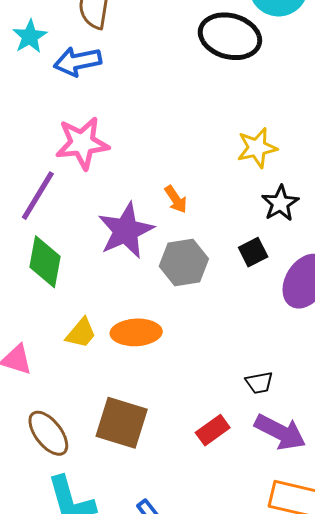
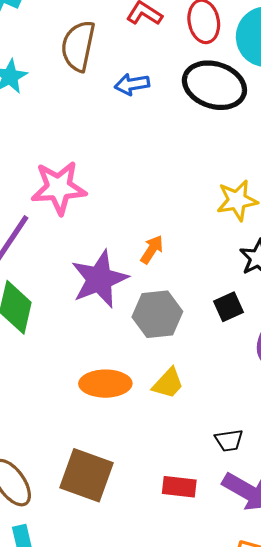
blue arrow: (78, 62) -> (132, 84), moved, size x0.7
orange arrow: (176, 199) -> (152, 249), turned -116
yellow trapezoid: (81, 333) -> (168, 383), moved
red rectangle: (213, 430) -> (179, 487), turned 40

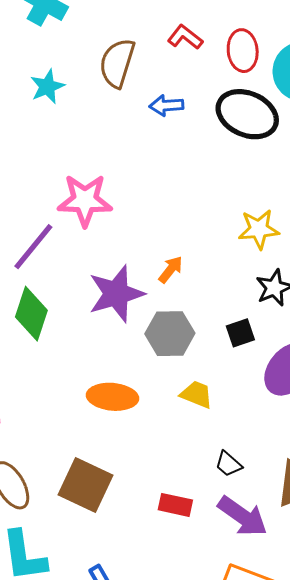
yellow trapezoid: (168, 383) -> (197, 394), moved, turned -116
black trapezoid: (229, 440) -> (228, 464), turned 44

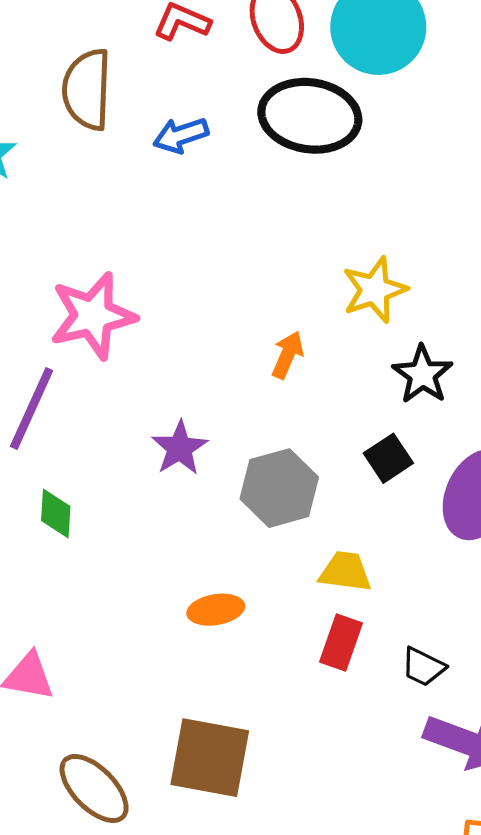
orange arrow: (171, 269) -> (288, 355), moved
purple star: (116, 294) -> (180, 448), size x0.6
green diamond: (31, 314) -> (56, 514), size x0.6
orange ellipse: (112, 397) -> (216, 610), size x0.7
red rectangle: (175, 505) -> (341, 642), moved, turned -68

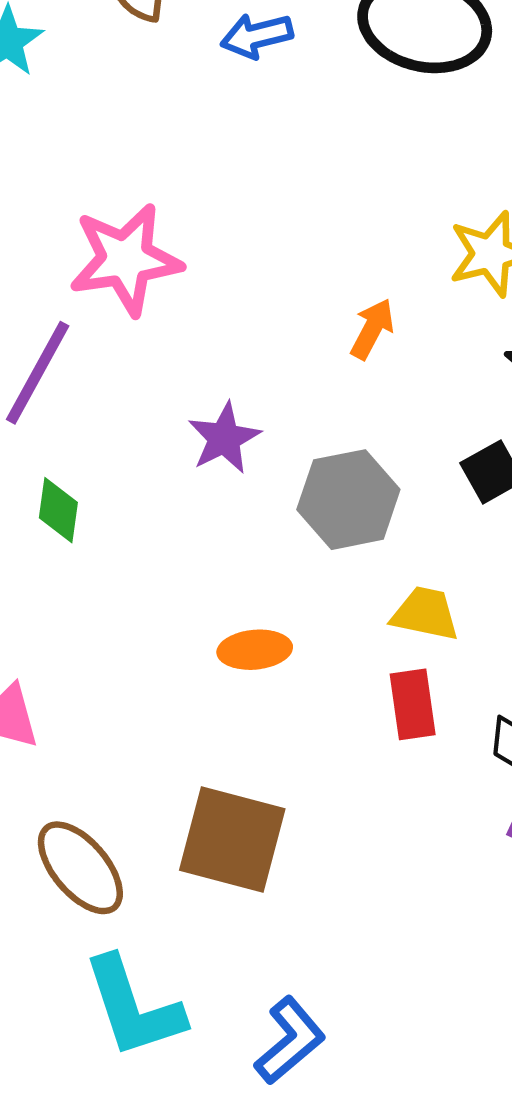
red rectangle: (341, 642) -> (413, 704), turned -32

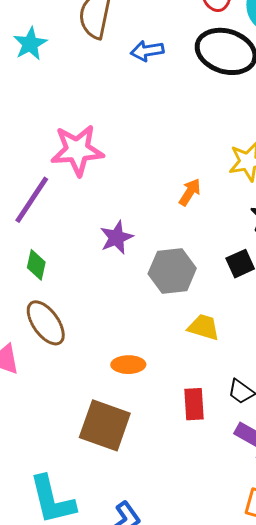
orange ellipse: (255, 650) -> (128, 365), moved
red rectangle: (413, 704) -> (194, 404), moved
brown ellipse: (80, 868) -> (46, 323), moved

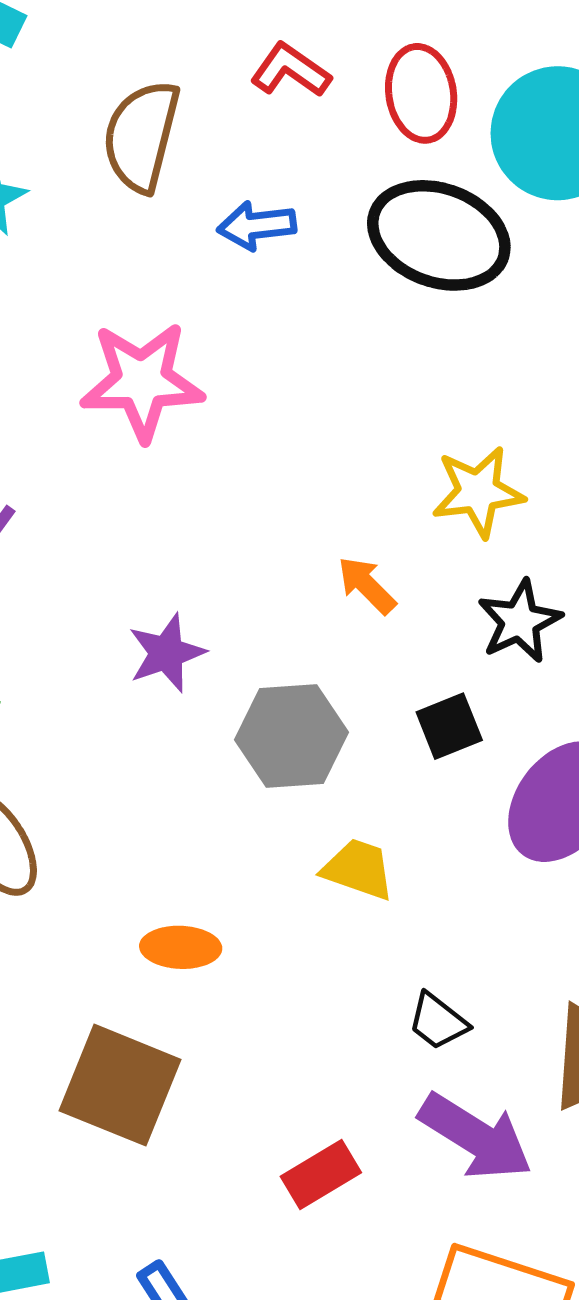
pink star: (77, 150) -> (142, 381), moved
orange arrow: (190, 192) -> (367, 585), moved, turned -80
red rectangle: (194, 404) -> (321, 1175), moved, turned 60

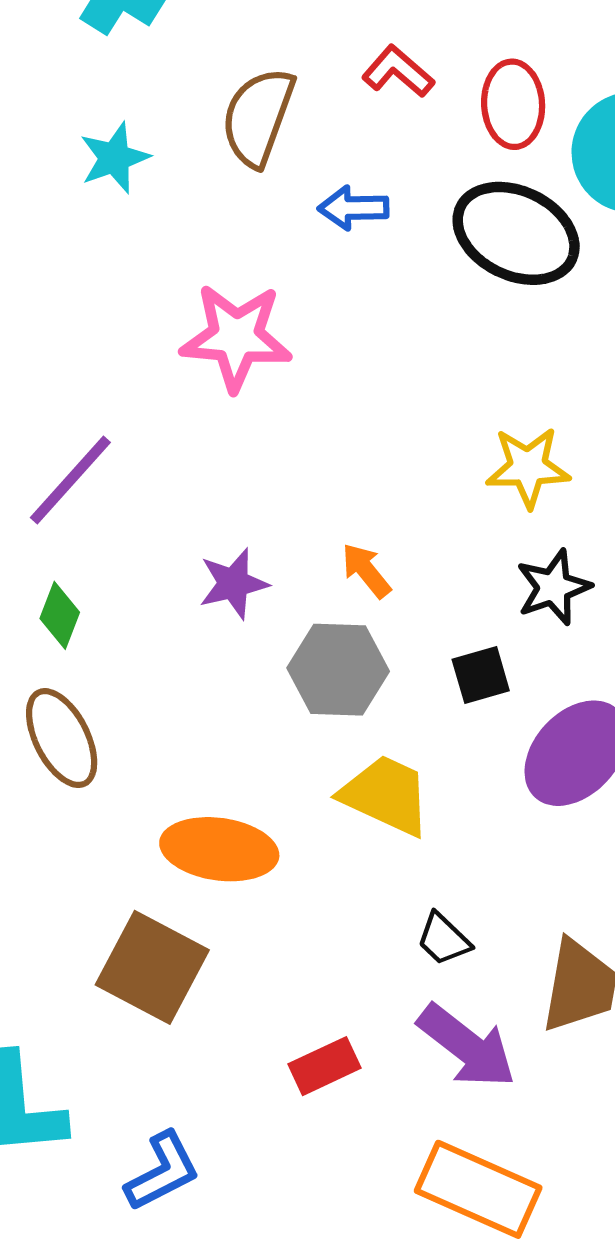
orange arrow: (367, 585) -> (366, 571), moved
yellow trapezoid: (358, 869) -> (386, 795), size x1.4
orange ellipse: (181, 947) -> (219, 849), size x1.6

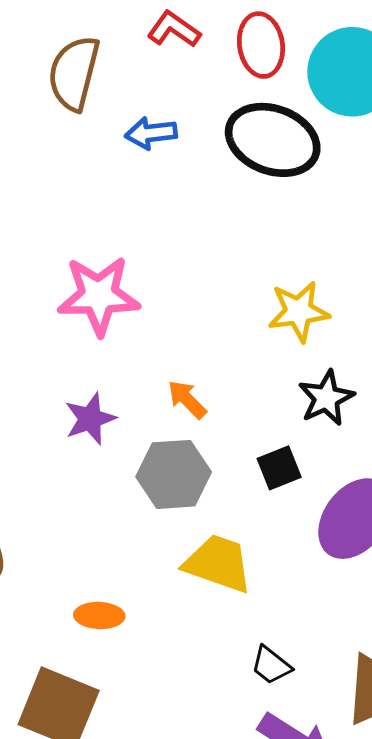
pink star: (236, 337) -> (99, 296), moved
orange ellipse: (219, 849) -> (99, 616), size x0.6

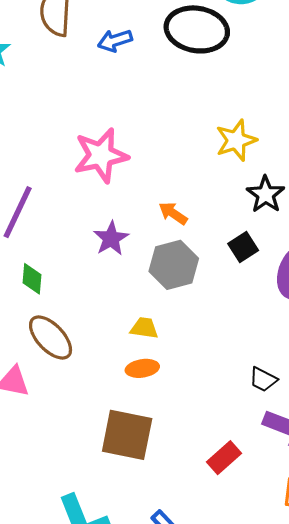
yellow trapezoid: (218, 563) -> (144, 328), moved, size x0.6

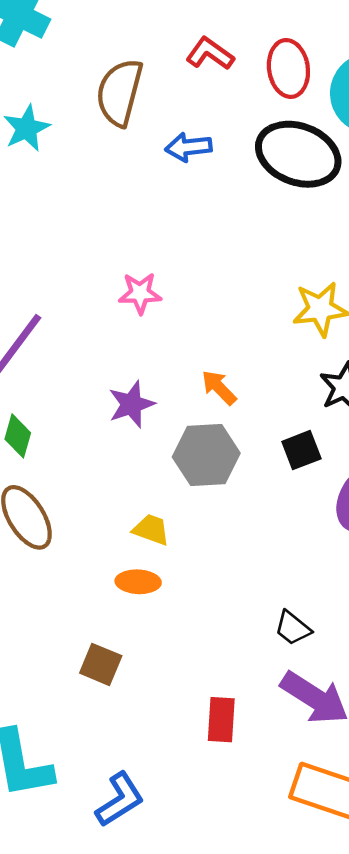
pink star: (101, 155) -> (140, 293), size x0.6
brown square: (127, 435) -> (101, 664), size x0.6
red rectangle: (224, 458) -> (221, 720), turned -56

